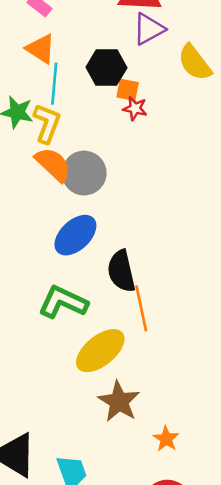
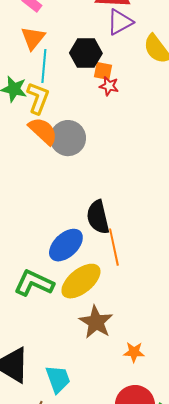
orange triangle: (41, 49) -> (33, 38), turned 36
blue ellipse: (75, 235) -> (66, 245), moved
green L-shape: (63, 302) -> (34, 283), moved
orange star: (166, 439) -> (134, 352), turned -30

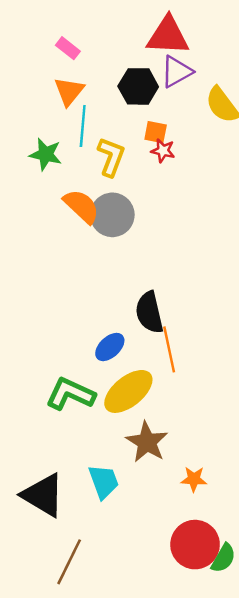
black hexagon: (86, 53) -> (138, 86), moved
yellow L-shape: (38, 98) -> (111, 157), moved
blue ellipse: (66, 245) -> (110, 347), size x0.7
cyan trapezoid: (58, 379) -> (104, 482), moved

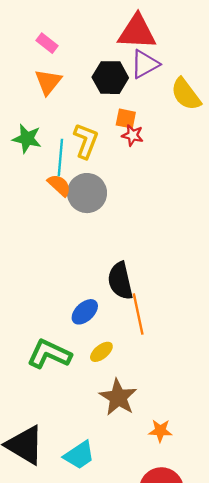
cyan line: (83, 126) -> (60, 157), moved
orange semicircle: (81, 206) -> (59, 185), size x0.7
yellow ellipse: (128, 391) -> (101, 352), size x0.5
cyan trapezoid: (104, 482) -> (79, 455), moved, turned 76

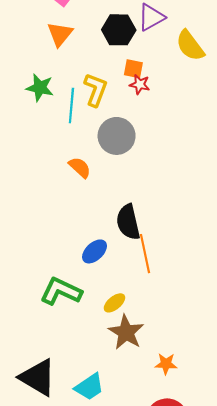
orange semicircle: (59, 185) -> (80, 167), moved
gray circle: (87, 193) -> (117, 136), moved
yellow ellipse: (101, 352) -> (114, 303), moved

